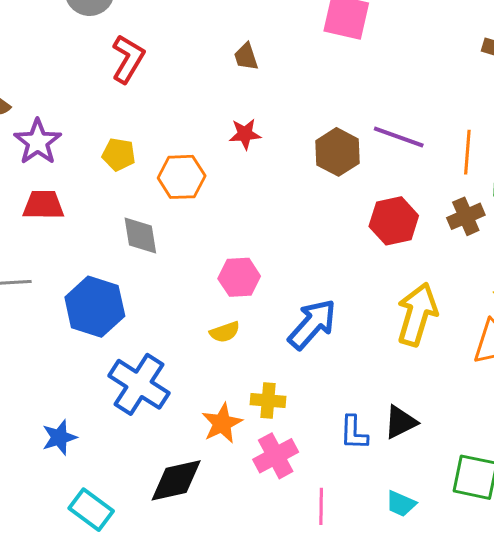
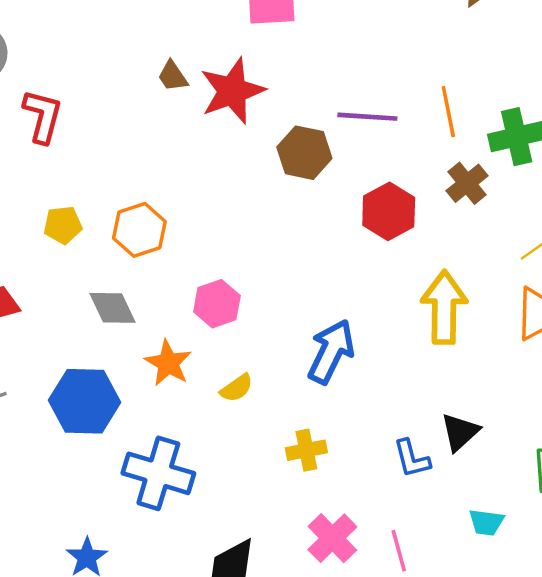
red star: (245, 134) -> (232, 91), moved, size x1.8
pink hexagon: (239, 277) -> (217, 304), moved
orange star: (222, 423) -> (168, 363), moved
pink cross: (276, 456) -> (332, 538), moved

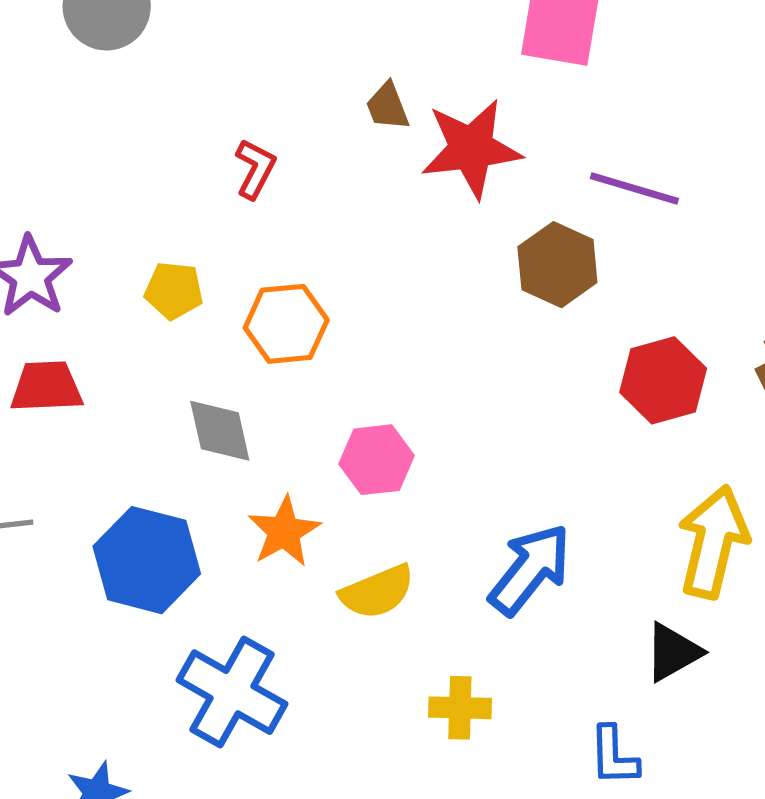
red L-shape: (43, 116) -> (255, 169), moved, size x0.7
purple line: (367, 117) -> (634, 188), moved
yellow semicircle: (237, 388) -> (377, 592), size x1.4
black triangle: (460, 432) -> (673, 652), moved

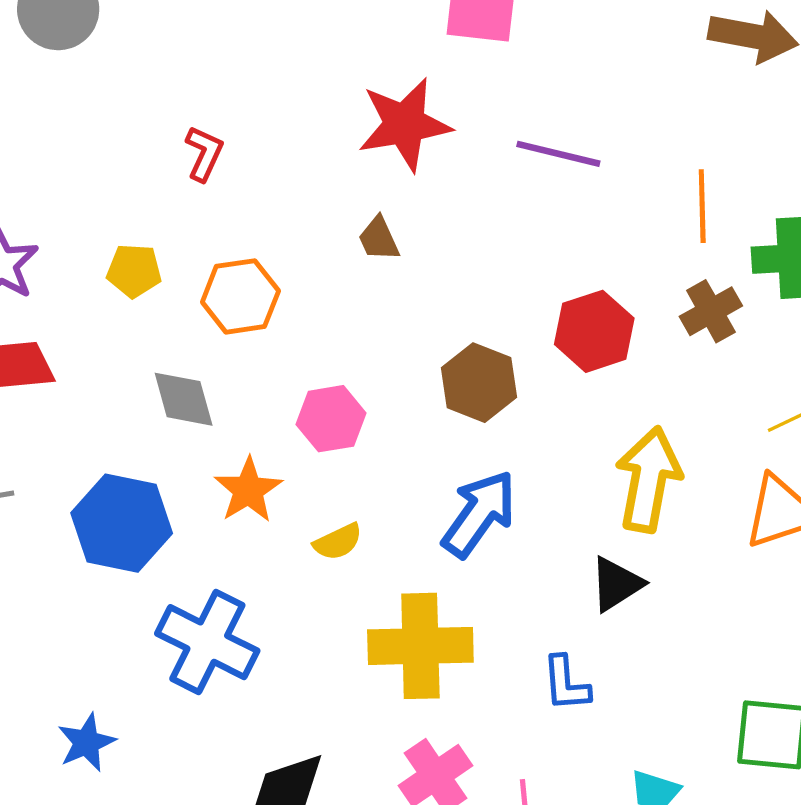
brown trapezoid: (388, 106) -> (379, 239), moved
brown hexagon: (557, 265) -> (479, 383), moved
yellow semicircle: (377, 592) -> (338, 542), size x0.7
yellow cross: (460, 708) -> (420, 646), size x1.8

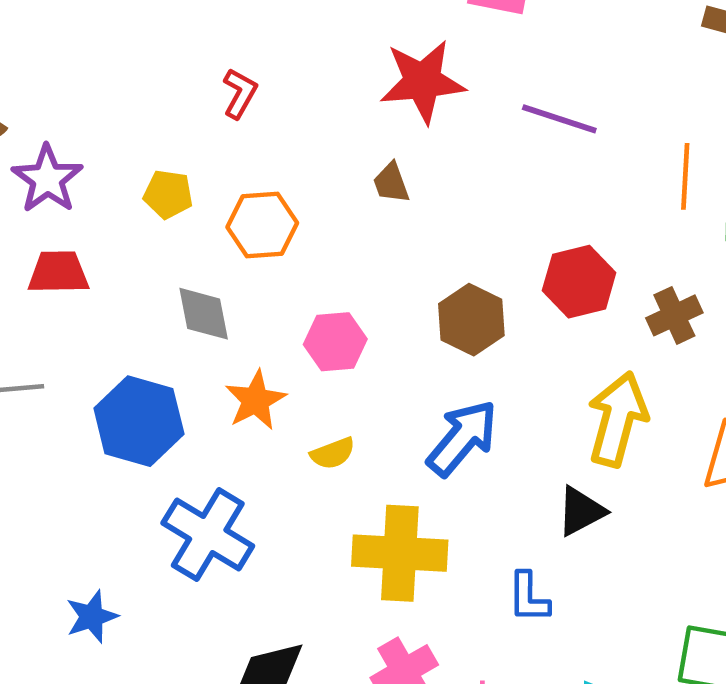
brown cross: (711, 311) -> (674, 315), moved

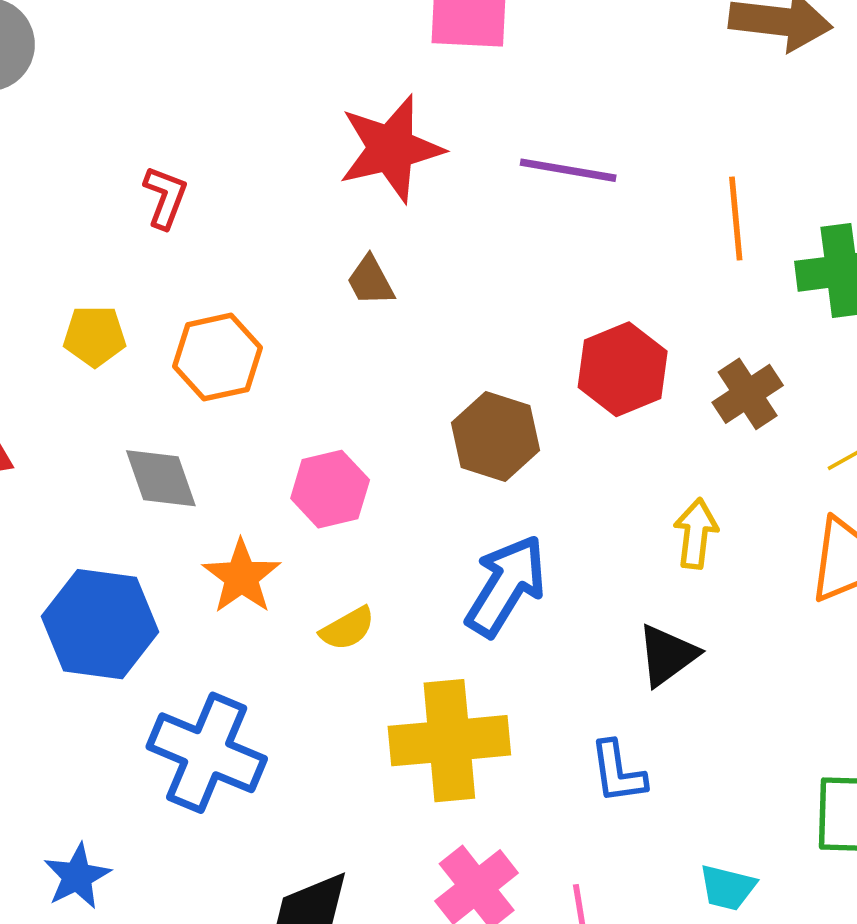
yellow arrow: (617, 419) -> (696, 534), size x0.6

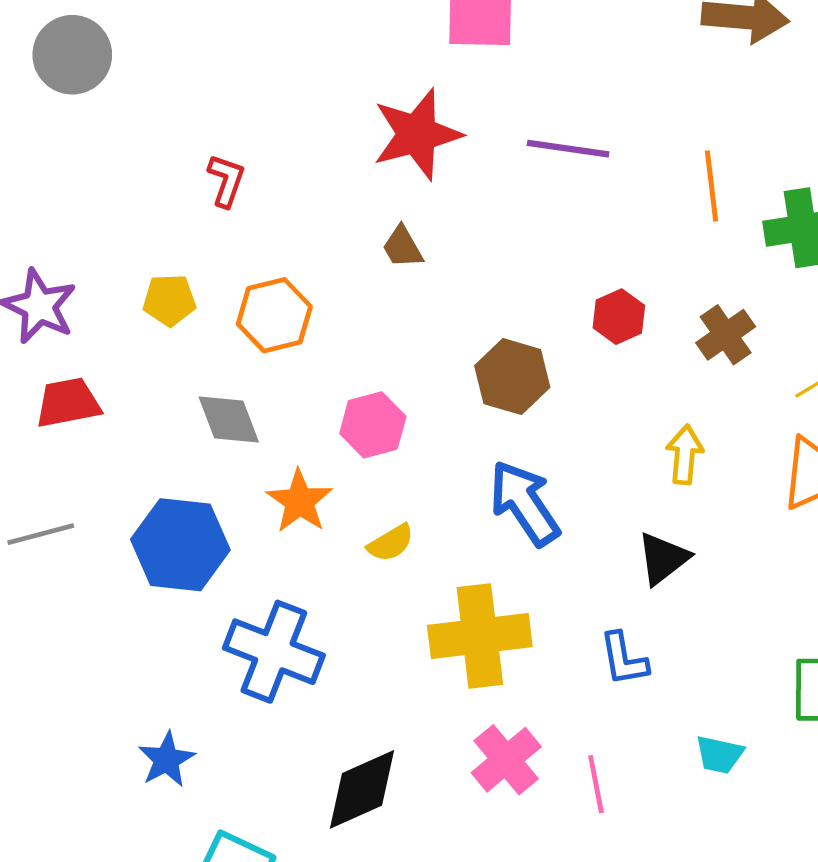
red hexagon: (623, 369) -> (619, 317), size x0.7
blue arrow: (506, 586) -> (524, 503), turned -64

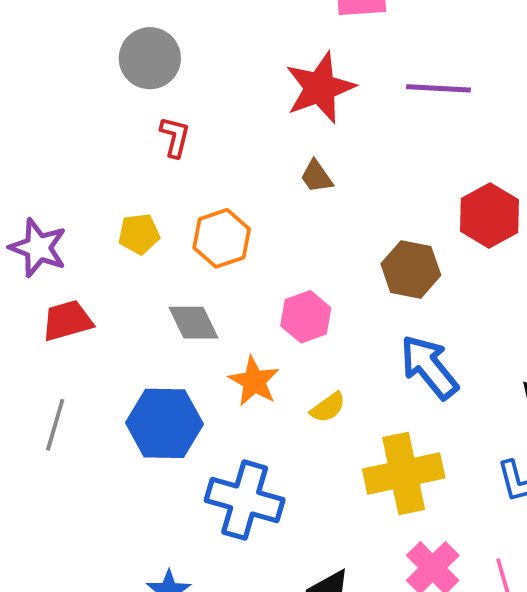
gray circle: (72, 55) -> (150, 58), moved
red hexagon: (619, 317) -> (490, 215), size x1.5
gray line: (41, 534) -> (55, 425), turned -54

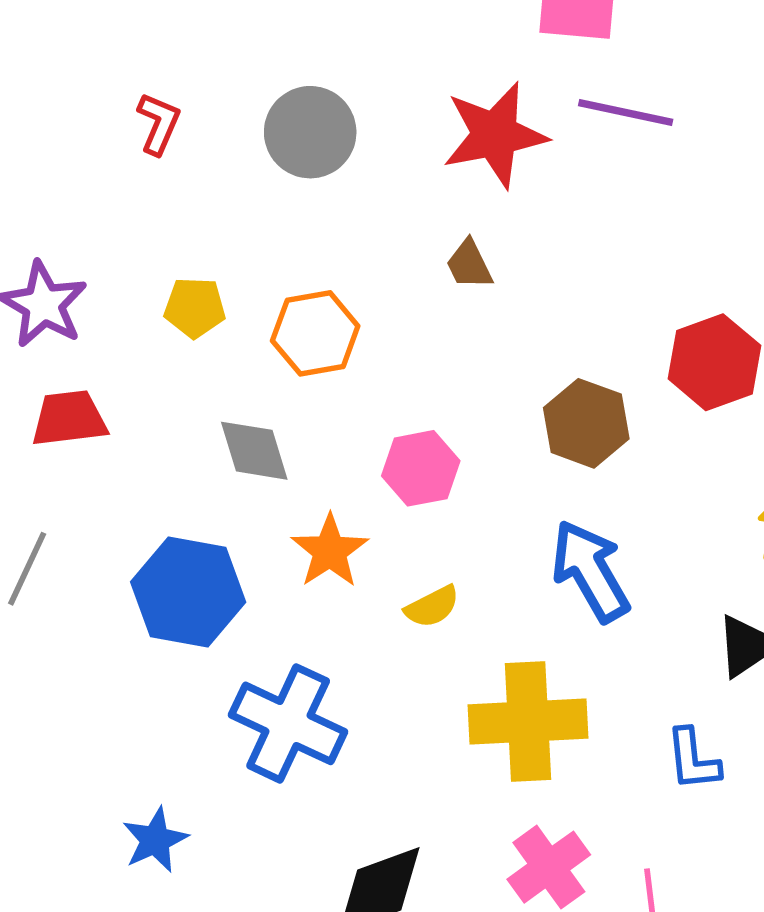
gray circle: (150, 58) -> (310, 132), moved
purple line: (438, 88) -> (626, 112), moved
red L-shape: (175, 137) -> (159, 123), moved

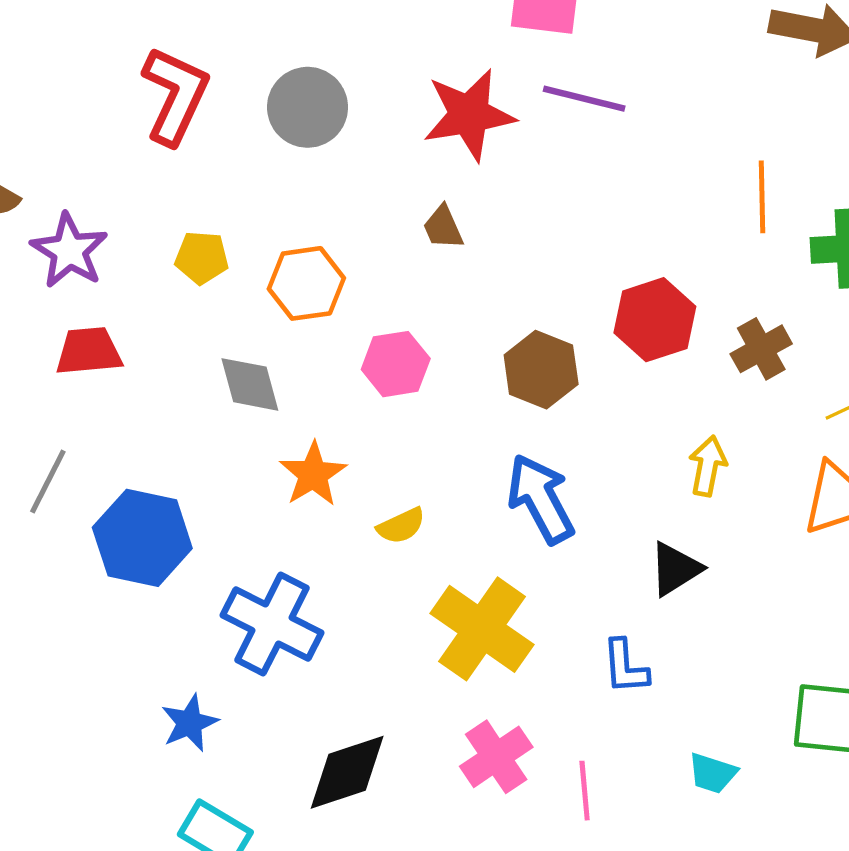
red L-shape: (159, 123) -> (175, 96), size x1.8
pink hexagon: (421, 468) -> (396, 364), moved
blue hexagon: (188, 592) -> (142, 538), moved
yellow cross: (528, 721) -> (482, 629), turned 36
blue star: (155, 840) -> (190, 723), moved

